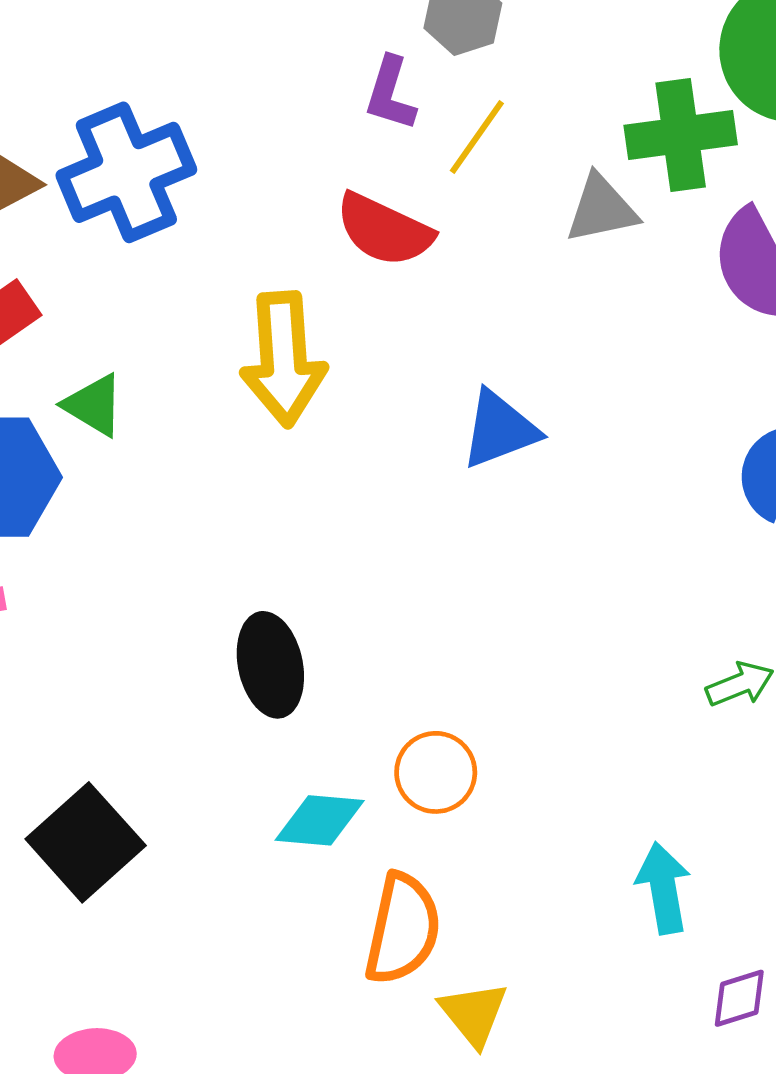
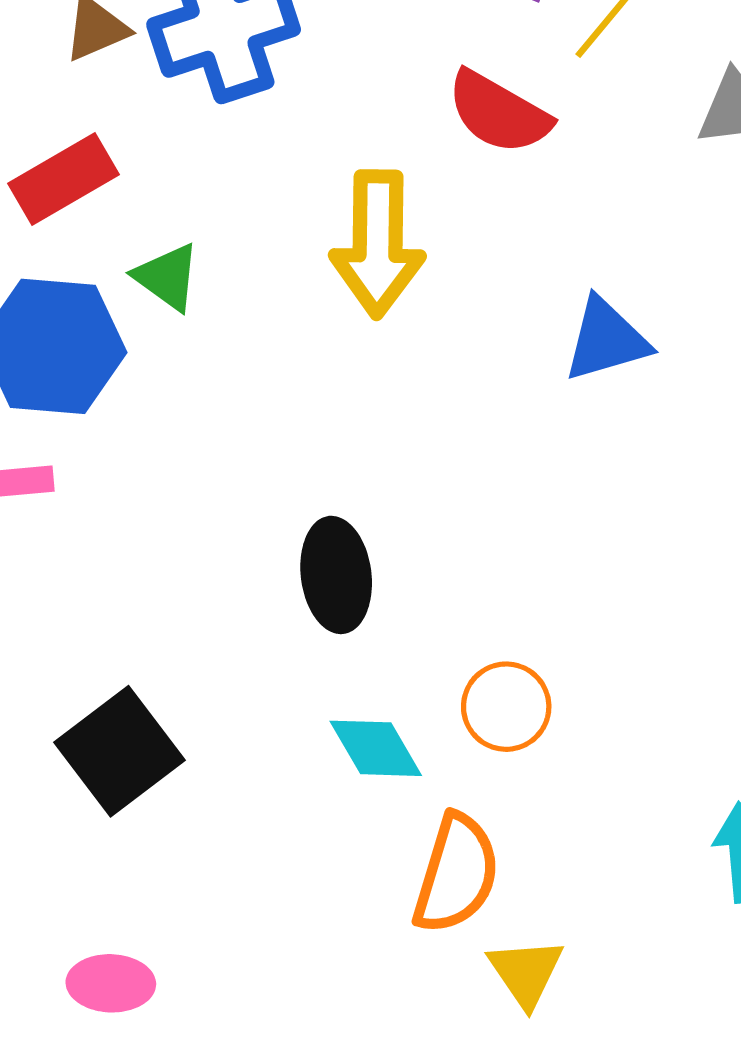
cyan diamond: (320, 820) -> (376, 748), turned 50

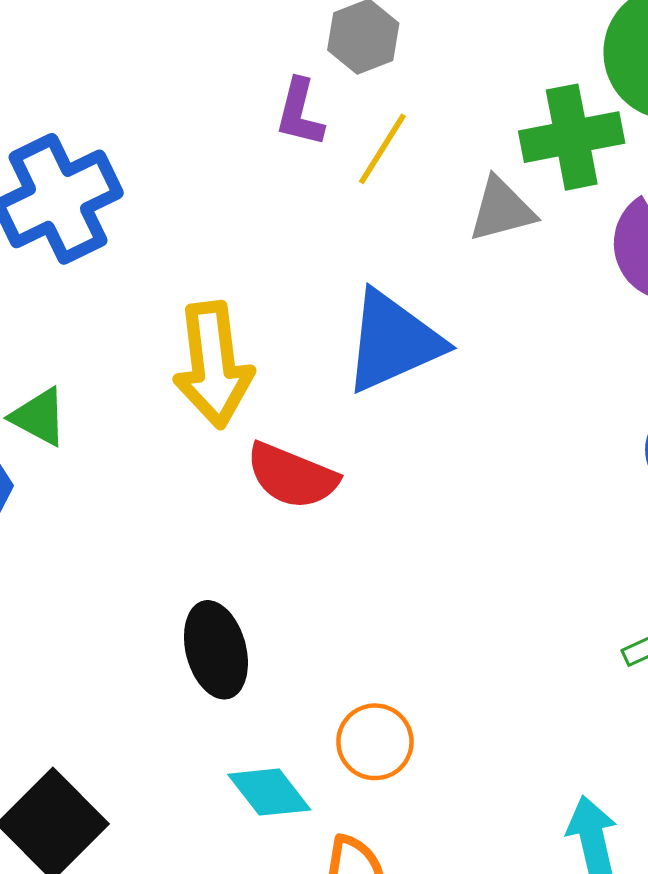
red semicircle: (499, 113) -> (292, 476), moved
blue triangle: (606, 340) -> (393, 341), moved, size x1.4

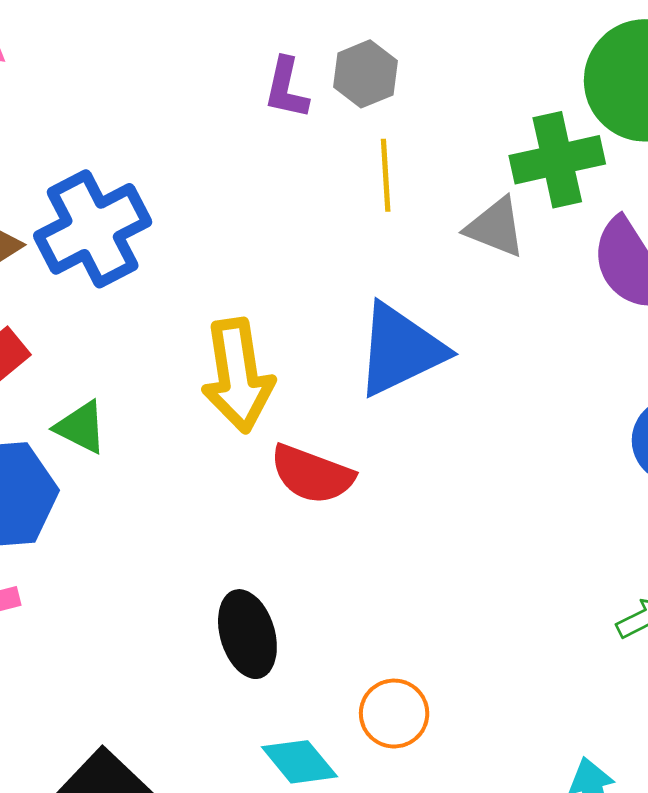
purple L-shape: (300, 113) -> (286, 88), moved
yellow line: (382, 149) -> (386, 175), turned -34
gray triangle: (502, 210) -> (496, 227), turned 38

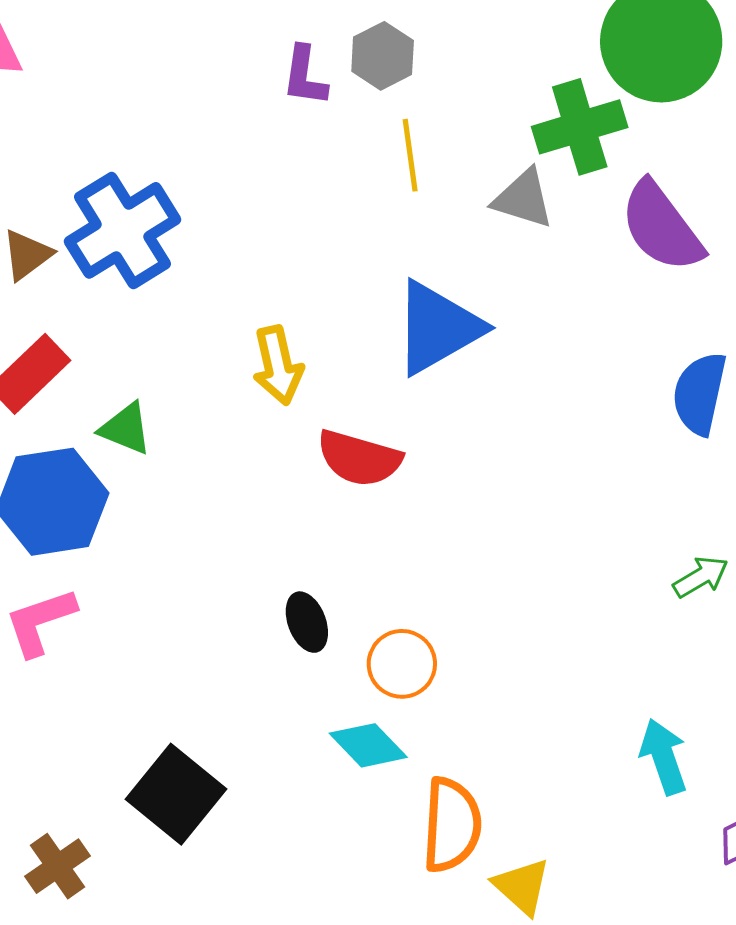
yellow arrow: (238, 375) -> (278, 365), size x0.7
black ellipse: (247, 634) -> (307, 622), size x0.7
orange circle: (394, 714) -> (402, 664), moved

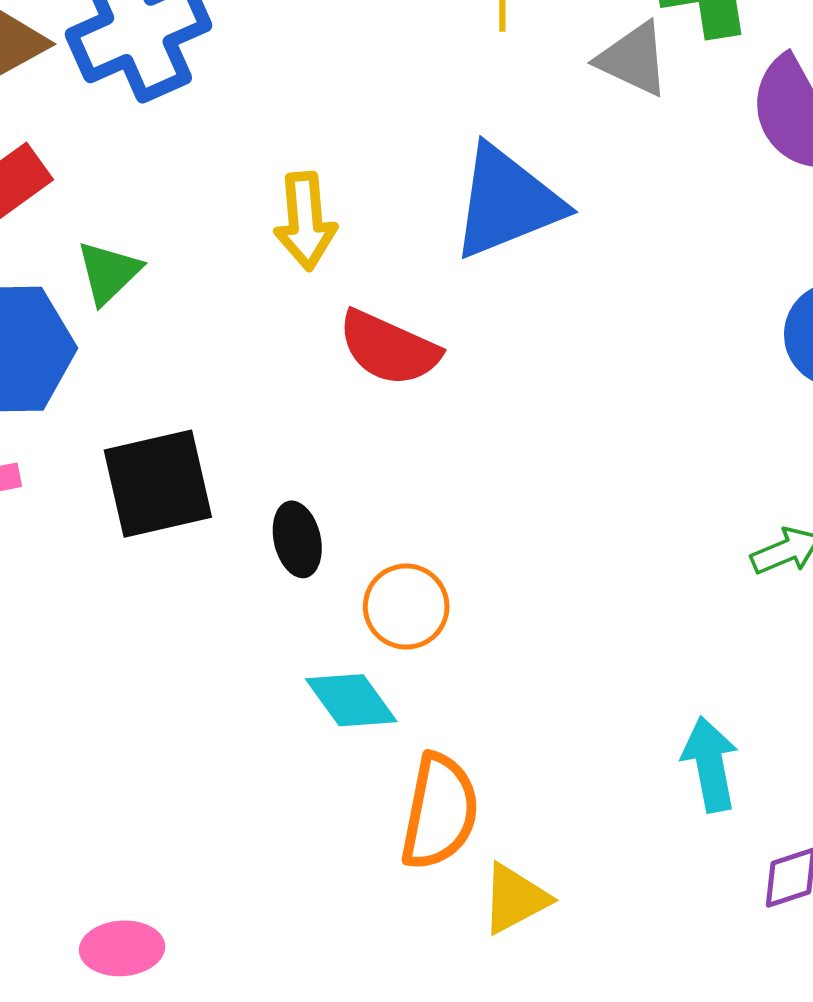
green triangle: (126, 429) -> (109, 272), turned 46
black square: (176, 794) -> (158, 484), moved, turned 30
yellow triangle: (522, 886) -> (515, 899), turned 42

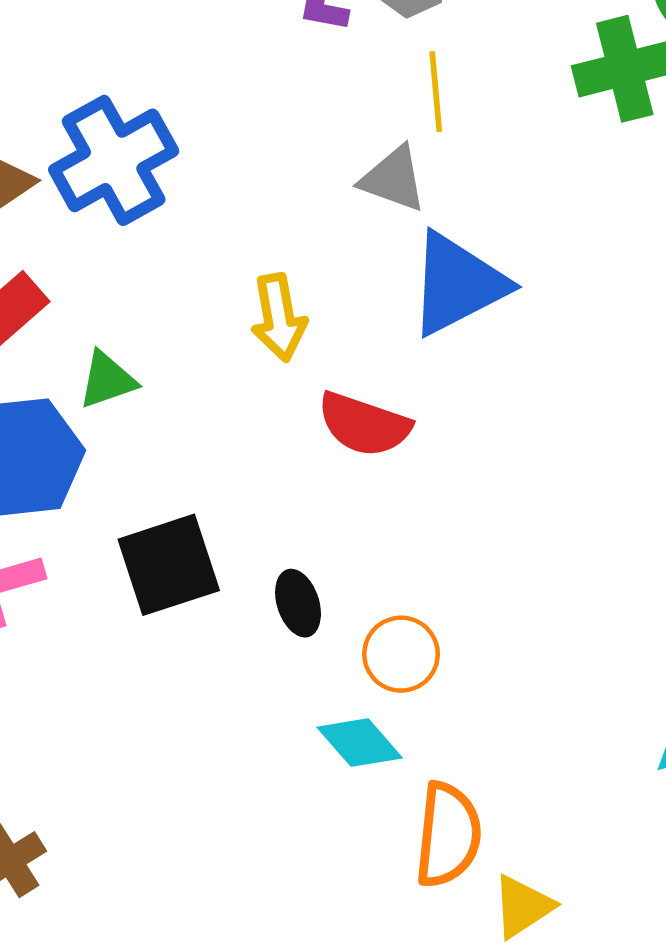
gray triangle: (633, 59) -> (393, 179), moved
green triangle: (109, 272) -> (107, 380), turned 30

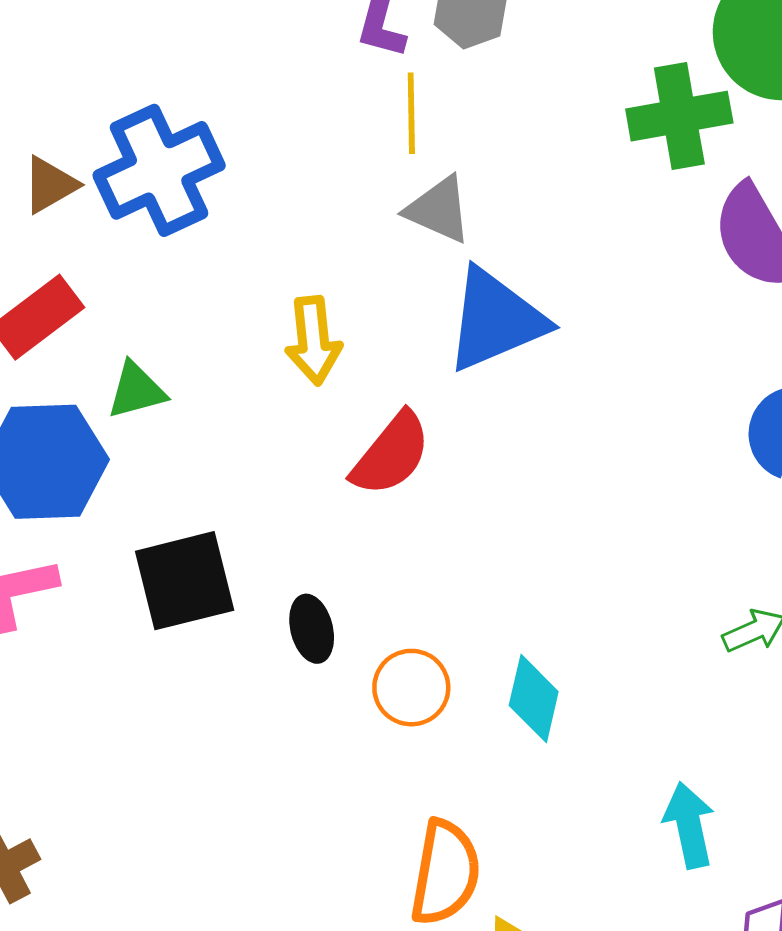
yellow line: (436, 92) -> (411, 113), moved
red semicircle: (364, 424) -> (391, 454), turned -74
cyan diamond: (360, 743) -> (534, 698), moved, turned 50

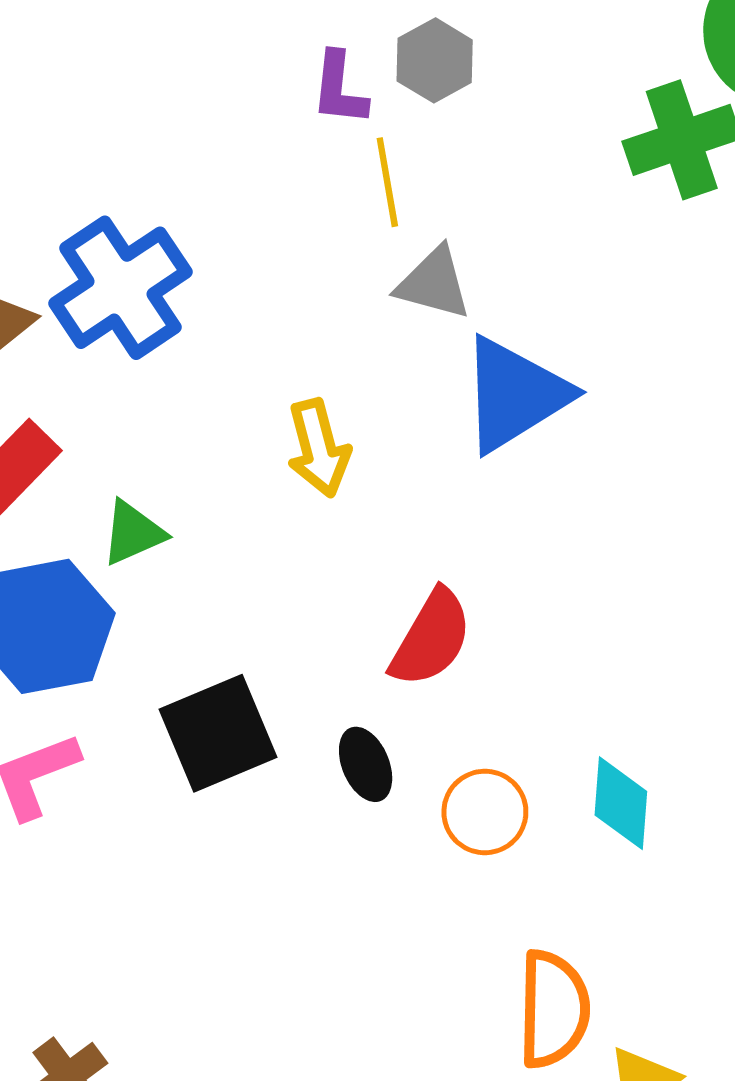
red semicircle: (391, 454) -> (431, 638), moved

